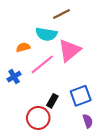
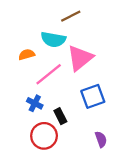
blue cross: (14, 77) -> (35, 103), moved, turned -32
blue square: (81, 96) -> (93, 96), moved
black rectangle: (52, 101) -> (60, 116), turned -56

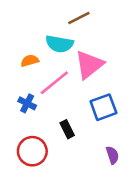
blue cross: (35, 103) -> (27, 103), moved
red circle: (44, 136) -> (32, 151), moved

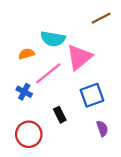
brown line: (79, 18) -> (101, 18), moved
purple semicircle: (112, 155) -> (102, 129), moved

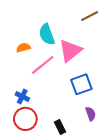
cyan semicircle: (53, 39) -> (47, 34), turned 60
blue cross: (24, 92) -> (22, 97), moved
black rectangle: (60, 115) -> (60, 127), moved

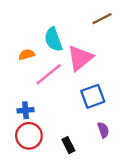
blue cross: (22, 97) -> (25, 110), turned -32

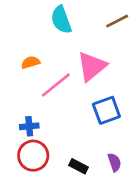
cyan semicircle: (53, 39) -> (61, 20), moved
purple semicircle: (103, 130) -> (114, 162), moved
black rectangle: (68, 145) -> (78, 166), turned -35

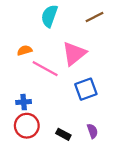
cyan semicircle: (61, 20) -> (49, 16), turned 40
pink line: (56, 85) -> (45, 69), turned 68

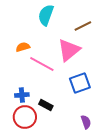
brown line: (95, 17) -> (83, 26), moved
black rectangle: (63, 134) -> (46, 105), moved

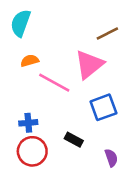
cyan semicircle: (46, 15) -> (21, 23), moved
black rectangle: (46, 105) -> (74, 140), moved

